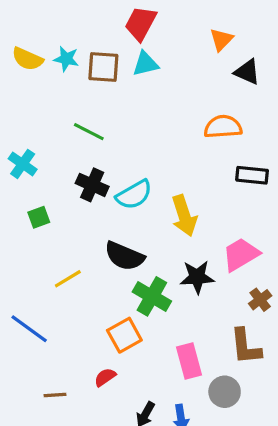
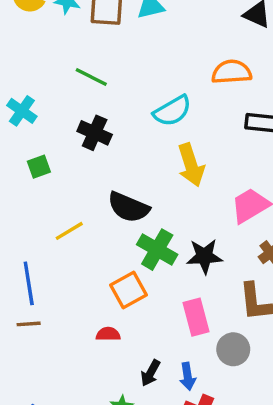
cyan semicircle: (134, 195) -> (172, 111), moved
black star: (197, 277) -> (205, 256), moved
blue line: (29, 329) -> (29, 283), turned 45
red semicircle: (105, 377) -> (108, 334), turned 35
brown line: (55, 395) -> (29, 324), moved

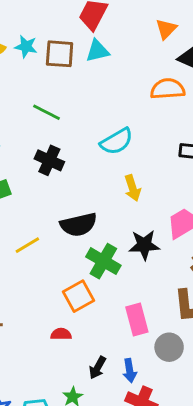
orange semicircle: (232, 72) -> (168, 89), moved
yellow arrow: (191, 165) -> (133, 188), size x0.7
black semicircle: (128, 207) -> (79, 225), turned -36
black star: (205, 256) -> (144, 245), moved

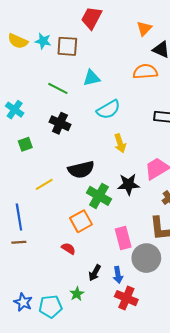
cyan triangle: (98, 51) -> (92, 78), moved
red semicircle: (61, 334) -> (68, 249), turned 32
gray circle: (169, 347) -> (146, 258), size x1.4

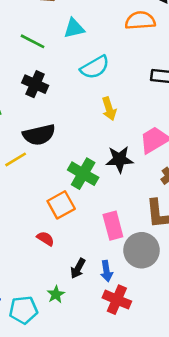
black semicircle: (81, 170) -> (39, 135), moved

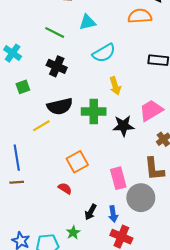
green cross: (83, 174) -> (94, 111), moved, turned -30

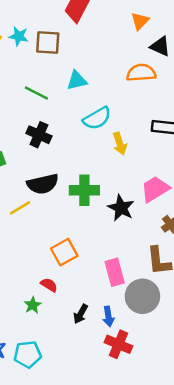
yellow arrow: (115, 86) -> (120, 144), moved
black star: (123, 126) -> (121, 208), turned 30
green star: (73, 233) -> (33, 305), moved

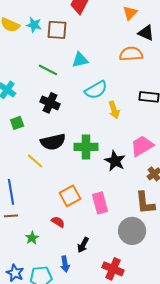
yellow line: (20, 208) -> (35, 161), turned 72
pink rectangle: (115, 272) -> (100, 203), moved
green star: (33, 305) -> (32, 238), moved
blue arrow: (108, 316) -> (65, 264), moved

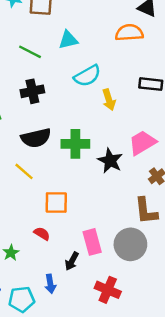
black cross: (50, 103) -> (32, 91), turned -36
yellow line: (35, 161) -> (24, 171), moved
orange square: (70, 196) -> (56, 203), turned 30
pink rectangle: (100, 203) -> (92, 242), moved

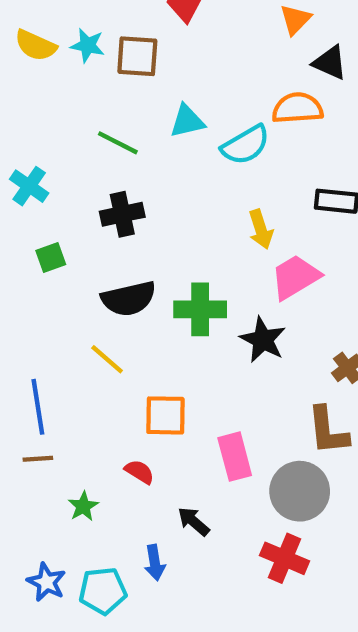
cyan semicircle: (87, 76) -> (246, 145), moved
pink trapezoid: (142, 143) -> (295, 277), moved
pink rectangle: (92, 242) -> (235, 457), moved
black arrow: (72, 261) -> (194, 522), turned 102
red cross: (108, 290) -> (284, 558), moved

